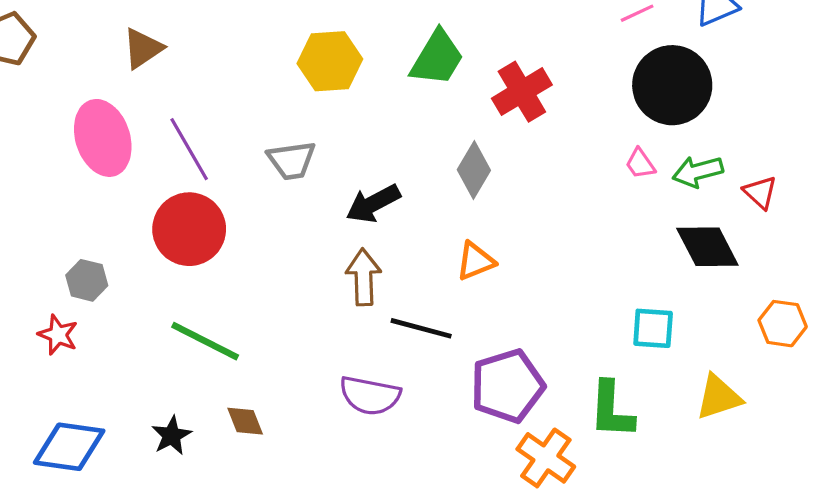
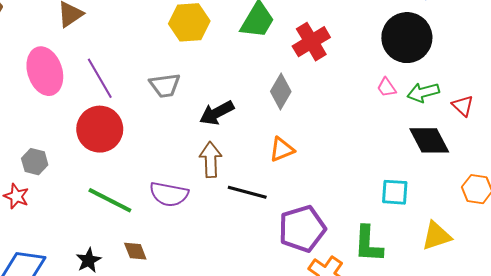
purple semicircle: (370, 396) -> (169, 194), moved

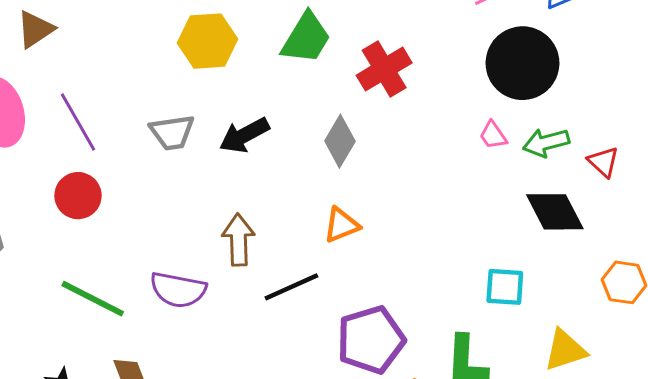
black arrow: (217, 113) -> (244, 135), moved
red circle: (100, 129) -> (78, 196), size x0.7
black line: (247, 192) -> (291, 287), turned -39

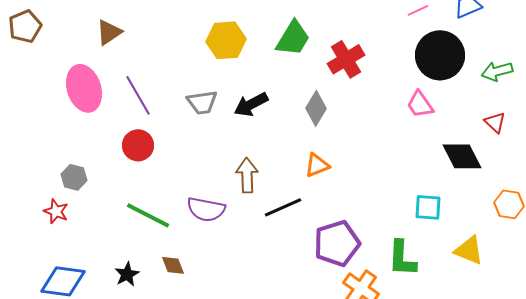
pink trapezoid: (493, 135) -> (420, 104), size x1.4
green arrow: (546, 143) -> (497, 71), moved
yellow triangle: (565, 350) -> (469, 250), turned 40

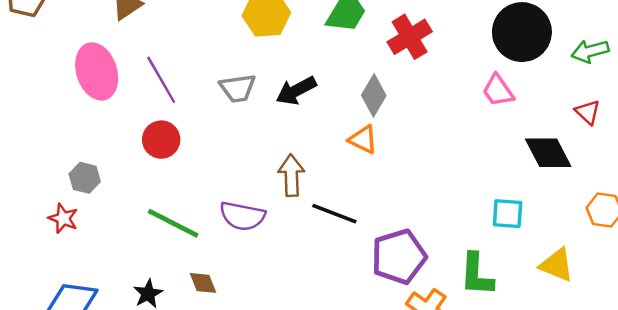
orange triangle: (317, 165) -> (363, 140), moved, turned 48
black line: (283, 207) -> (334, 214), turned 45

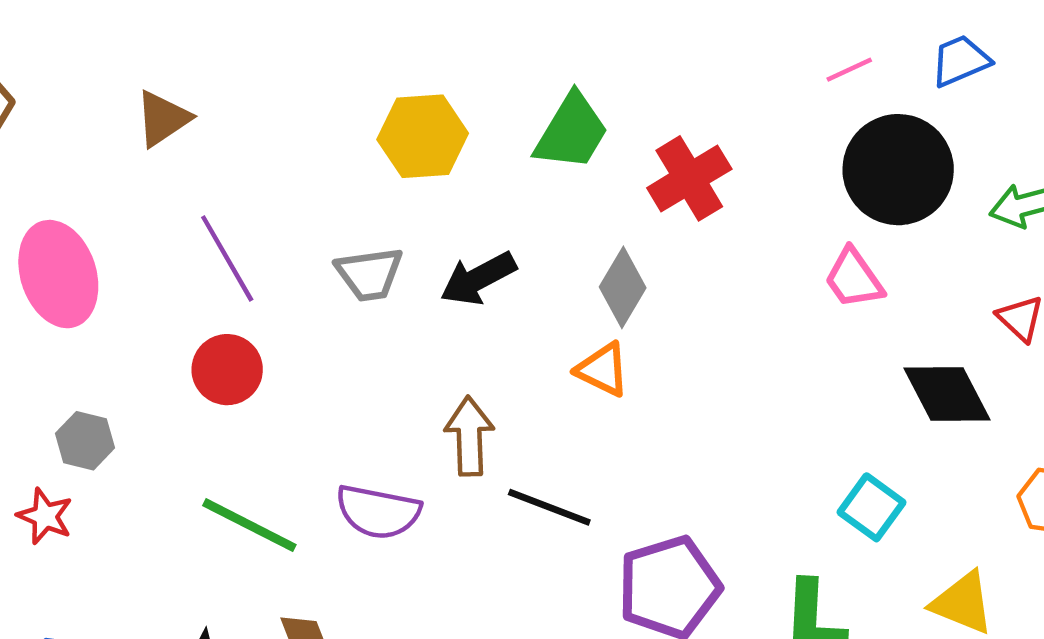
pink ellipse: (97, 71) -> (58, 274), moved
cyan square: (508, 214) -> (871, 507), turned 32

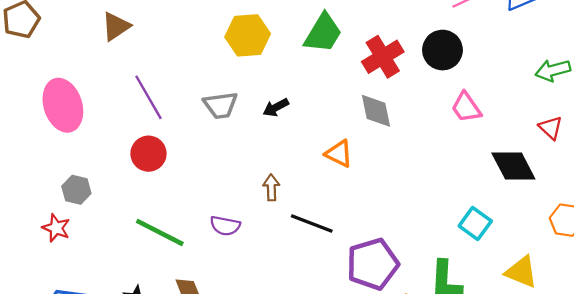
black circle: (898, 170) -> (442, 50), moved, size x0.7
black arrow: (478, 278) -> (276, 107), size x0.7
gray diamond: (623, 287) -> (376, 111), moved, turned -42
brown arrow: (469, 436) -> (271, 187), size x0.7
purple semicircle: (378, 512) -> (225, 226), size x0.7

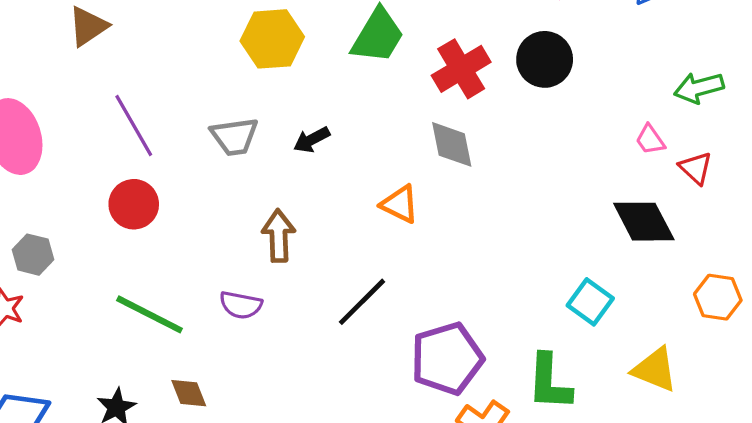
pink trapezoid: (466, 107) -> (650, 140), moved, size x0.7
brown arrow: (271, 187) -> (279, 236), moved, size x1.4
black line: (312, 223) -> (362, 302), turned -66

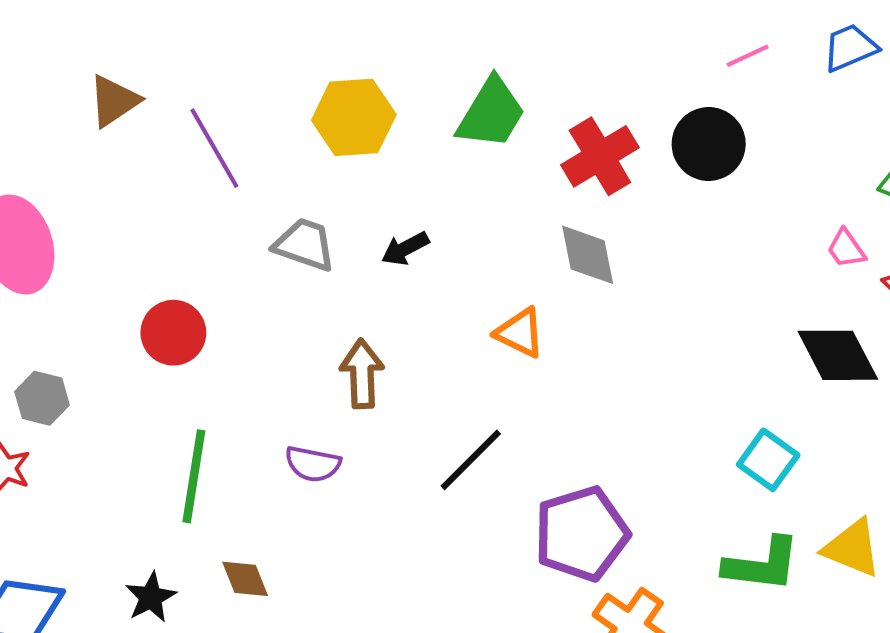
purple line: (134, 126) -> (214, 148), moved
gray trapezoid: (234, 137) -> (305, 245), turned -153
green line: (149, 314) -> (194, 476), turned 72
green L-shape: (549, 382) -> (762, 564), moved, turned -86

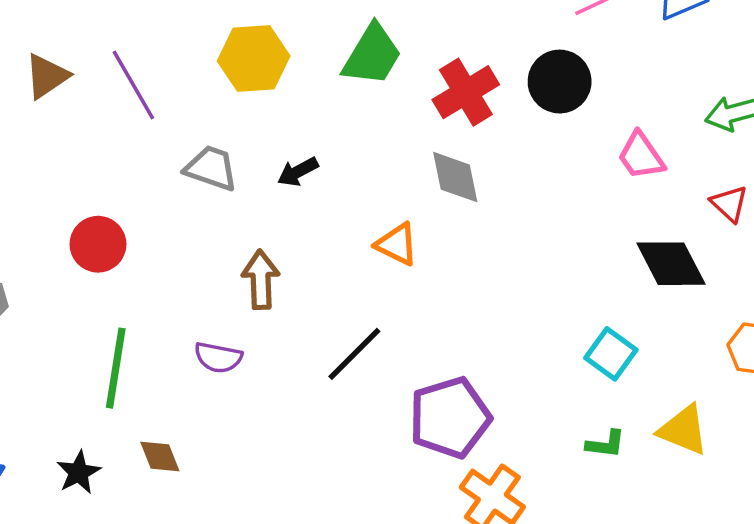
brown triangle: (114, 101) -> (47, 76), moved
pink trapezoid: (846, 249) -> (641, 156), moved, size x1.4
green L-shape: (762, 564) -> (606, 444), size x0.6

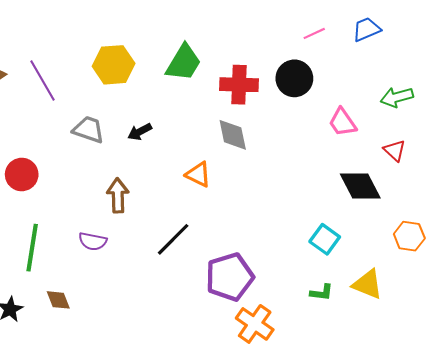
red cross: (466, 92) -> (239, 85), turned 33

